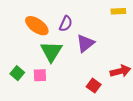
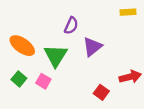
orange ellipse: (37, 26) -> (22, 46), moved
pink square: (40, 75) -> (43, 81), turned 32

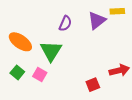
purple triangle: (92, 47) -> (97, 20), moved
red square: (101, 92) -> (93, 85), turned 32

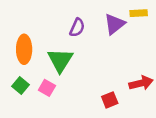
orange ellipse: (20, 42) -> (24, 49), turned 55

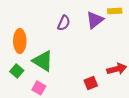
green triangle: (60, 60) -> (43, 61), moved, turned -30
pink square: (47, 88) -> (39, 88), moved

